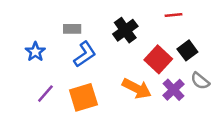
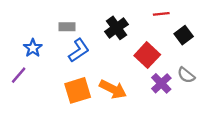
black square: (187, 50) -> (184, 35), moved
orange arrow: (137, 88) -> (113, 89), moved
purple line: (45, 94) -> (19, 75), moved

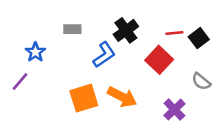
red line: (161, 14) -> (174, 33), moved
blue L-shape: (79, 50) -> (104, 55), moved
purple cross: (161, 83) -> (174, 110), moved

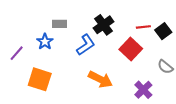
blue star: (35, 52) -> (45, 42), moved
purple line: (20, 81) -> (17, 53), moved
orange square: (84, 98) -> (40, 79), moved, turned 35

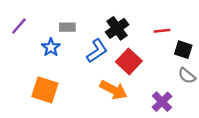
black square: (163, 31) -> (183, 50), moved, turned -35
red square: (131, 49) -> (129, 61), moved
purple line: (17, 53) -> (19, 26), moved

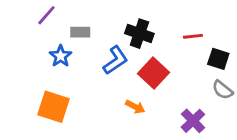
purple line: (19, 26) -> (46, 15), moved
black cross: (117, 28) -> (139, 34), turned -35
orange arrow: (113, 90) -> (135, 107), size x0.6

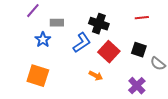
red line: (193, 36) -> (142, 18), moved
black square: (218, 59) -> (139, 50), moved

